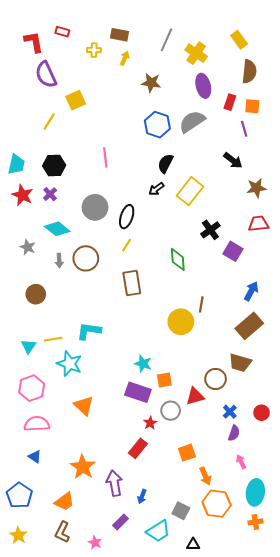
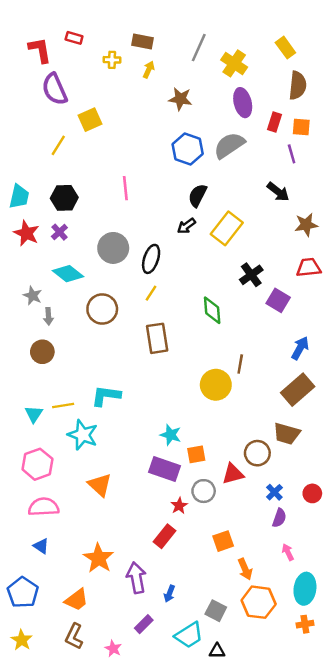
gray arrow: (59, 260) -> (48, 316), moved
black triangle: (193, 544) -> (217, 651), moved

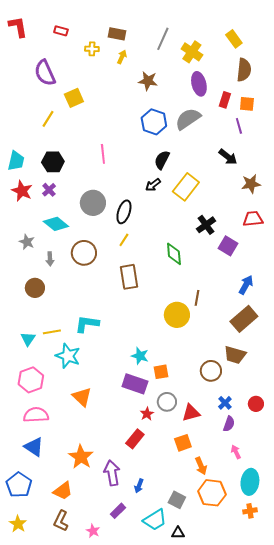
red L-shape: (40, 50) -> (18, 27), moved
gray arrow: (48, 316) -> (50, 259), moved
red triangle: (233, 474) -> (191, 413), moved
blue triangle: (41, 546) -> (34, 447), size x1.5

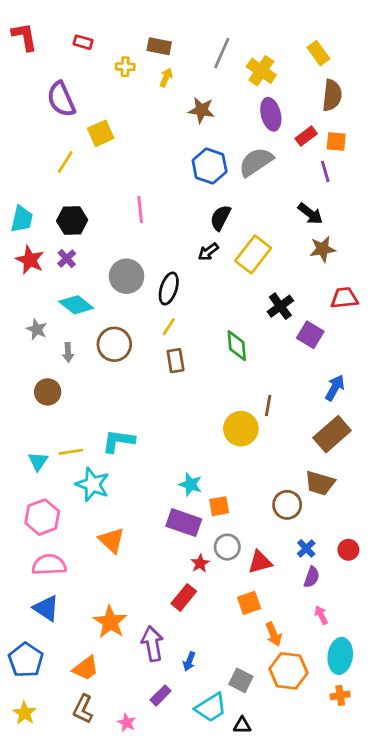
red rectangle: (225, 100) -> (306, 136), turned 35
brown star: (251, 184) -> (323, 249), moved
brown rectangle: (129, 277) -> (176, 361), moved, size x0.7

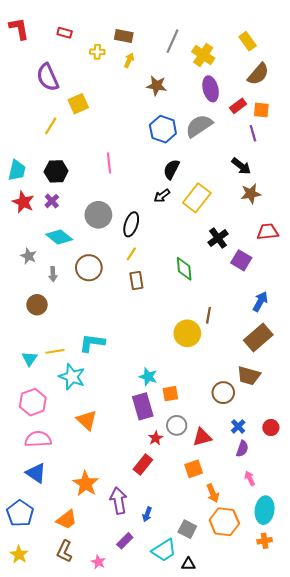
brown semicircle: (332, 95) -> (258, 74), turned 35
purple rectangle: (184, 523) -> (143, 406), turned 55

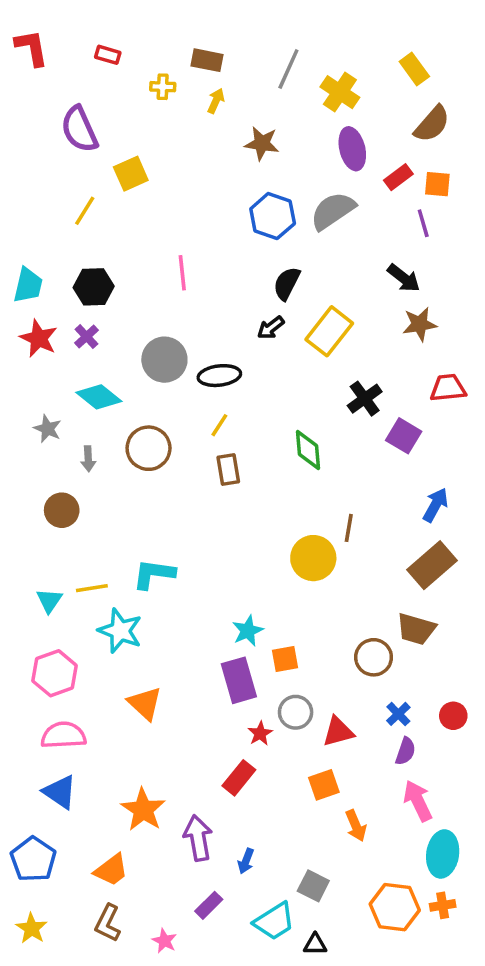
black ellipse: (131, 224) -> (219, 376), turned 65
cyan star: (148, 377) -> (248, 631), turned 30
pink arrow: (250, 478) -> (418, 801), size x1.6
orange hexagon: (224, 522) -> (395, 907), moved

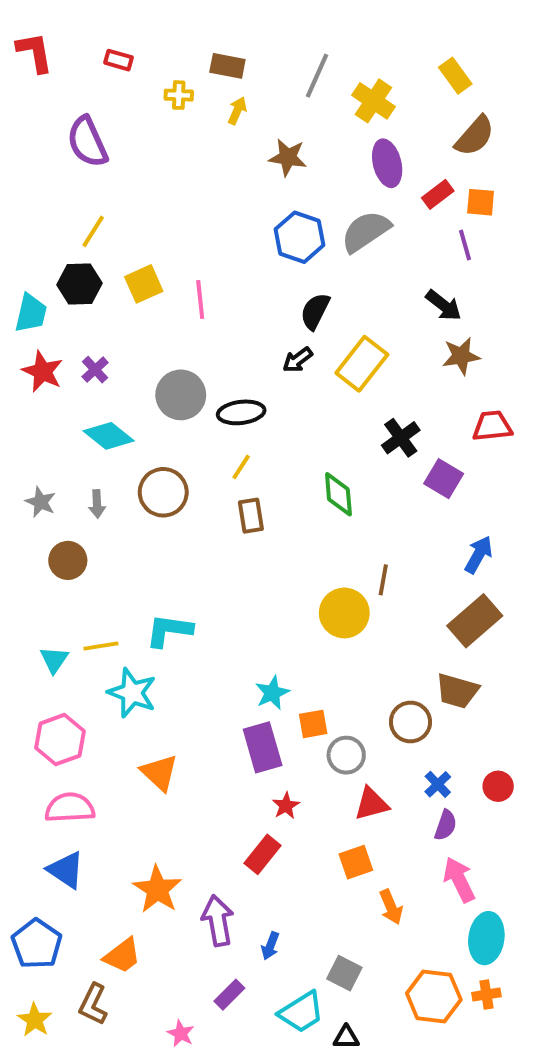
yellow square: (131, 174) -> (144, 284), moved
black hexagon: (94, 287) -> (80, 284), moved
gray star: (48, 429) -> (41, 502), moved
gray circle: (296, 712) -> (346, 755), moved
brown L-shape: (108, 923) -> (93, 1004), moved

